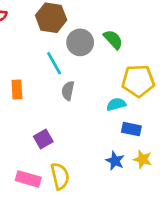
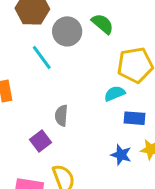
gray semicircle: (68, 91) -> (61, 116), moved

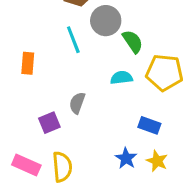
green semicircle: (103, 24) -> (133, 42), moved
cyan semicircle: (115, 93) -> (121, 78), moved

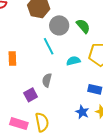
cyan line: (73, 40) -> (49, 46), moved
green semicircle: (133, 42) -> (83, 26), moved

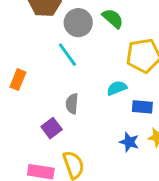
orange rectangle: (12, 58) -> (18, 80), turned 32
cyan semicircle: (73, 61) -> (117, 88), moved

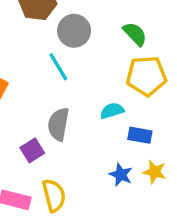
green semicircle: (113, 18) -> (135, 34), moved
gray semicircle: (72, 104) -> (58, 124), size x1.4

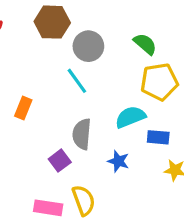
cyan semicircle: (112, 111) -> (130, 117), size x1.4
blue star: (121, 175) -> (118, 161), moved

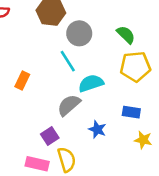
cyan semicircle: (130, 117) -> (91, 83), moved
gray semicircle: (82, 134) -> (69, 105), turned 40
purple square: (60, 161) -> (50, 136), moved

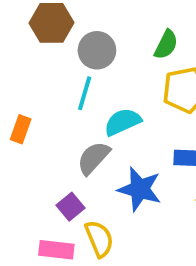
green semicircle: (126, 35) -> (166, 45), turned 78
cyan line: (68, 61) -> (85, 93), turned 55
blue star: (97, 129) -> (140, 189), size x1.6

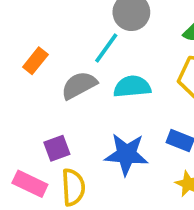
gray semicircle: (94, 158) -> (79, 85), moved
blue star: (140, 189) -> (126, 154), turned -30

